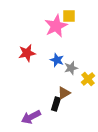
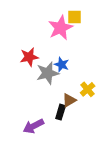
gray star: (71, 68) -> (48, 73), moved, size x1.5
yellow cross: (88, 79) -> (88, 89), moved

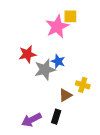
yellow cross: (88, 89) -> (83, 85), turned -32
black rectangle: (61, 112) -> (56, 117), moved

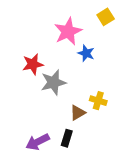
yellow square: (70, 16) -> (106, 17), moved, turned -32
blue star: (58, 61) -> (86, 53), moved

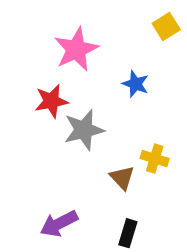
pink star: (68, 31) -> (76, 49), moved
brown triangle: (78, 113) -> (122, 178), turned -42
black rectangle: (67, 138) -> (128, 233), moved

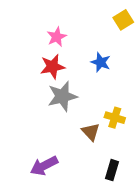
pink star: (76, 49) -> (57, 37), size x0.6
red star: (51, 101) -> (52, 67), moved
black rectangle: (128, 233) -> (112, 170), moved

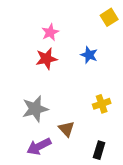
gray star: (62, 96) -> (35, 109), moved
yellow cross: (115, 118) -> (102, 104), turned -36
brown triangle: (91, 132) -> (66, 129), moved

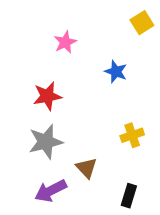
red star: (46, 59) -> (47, 96), moved

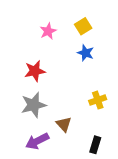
yellow square: (142, 23) -> (83, 26), moved

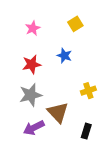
pink star: (48, 31) -> (33, 28), moved
blue star: (86, 53) -> (64, 56), moved
brown triangle: (64, 124) -> (58, 112), size x1.5

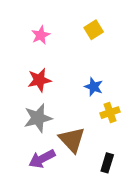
blue star: (64, 56) -> (94, 87), moved

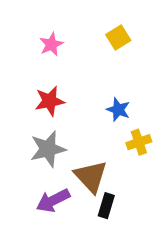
black rectangle: (107, 163) -> (106, 206), moved

